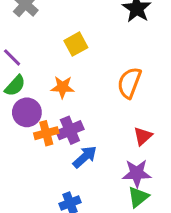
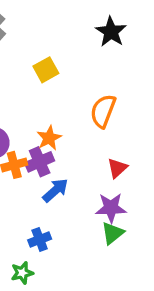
orange star: (63, 87) -> (49, 138), moved, turned -30

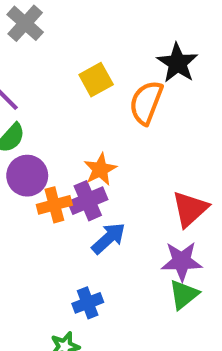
black star: (111, 32) -> (177, 63), moved
orange semicircle: (103, 111) -> (146, 103), moved
red triangle: (117, 168) -> (190, 209), size x1.4

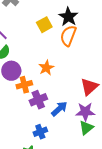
black star: (177, 63) -> (68, 17), moved
purple cross: (88, 201) -> (38, 100), moved
blue arrow: (109, 238) -> (59, 109), moved

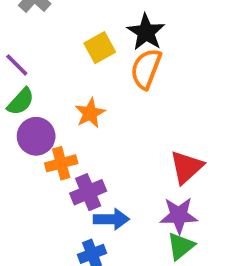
orange star: (46, 68) -> (90, 113), moved
blue arrow: (59, 109) -> (111, 219), moved, turned 42

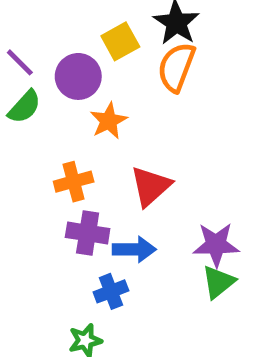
purple circle: (36, 136) -> (78, 76), moved
red triangle: (186, 167) -> (151, 186), moved
purple cross: (88, 192) -> (88, 233), moved, turned 32

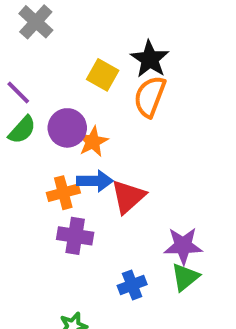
yellow square: (120, 41) -> (103, 75), turned -32
purple circle: (78, 76) -> (67, 128), moved
blue arrow: (134, 249) -> (95, 181), moved
blue cross: (111, 291) -> (132, 285), moved

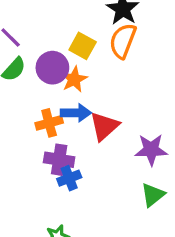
yellow square: (103, 75) -> (83, 46), moved
purple star: (183, 246) -> (151, 150), moved
blue cross: (132, 285) -> (69, 178), moved

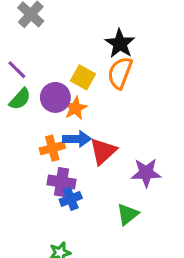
green triangle: (153, 195) -> (128, 214), moved

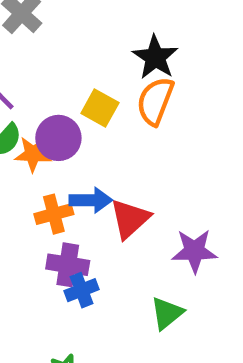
orange star: (75, 108) -> (33, 154), moved, turned 30

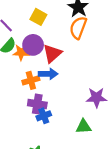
yellow square: (100, 108) -> (38, 17), moved
red triangle: (130, 219) -> (52, 53), moved
green triangle: (167, 313) -> (84, 127), turned 35

